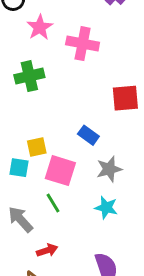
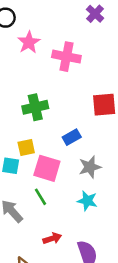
green cross: (29, 76) -> (35, 107), moved
blue rectangle: (88, 135) -> (72, 137), turned -66
red arrow: (47, 250) -> (52, 238), moved

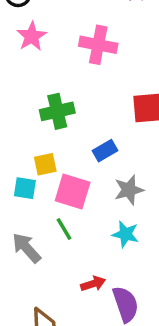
pink star: (29, 42) -> (32, 36), moved
red arrow: (52, 238) -> (93, 284), moved

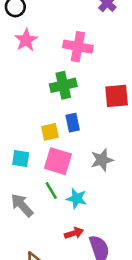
green cross: (57, 111) -> (63, 85), moved
blue rectangle: (105, 151) -> (73, 123), moved, turned -72
yellow square: (45, 164) -> (50, 132), moved
cyan star: (125, 234) -> (77, 199), moved

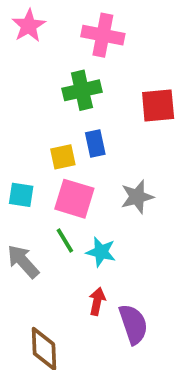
red arrow: (74, 233) -> (97, 301), turned -60

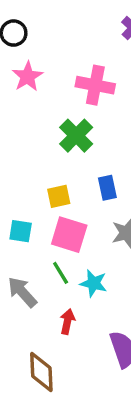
green cross: (82, 90) -> (76, 136), turned -32
blue rectangle: (95, 144) -> (107, 188), moved
red arrow: (97, 301) -> (67, 322), moved

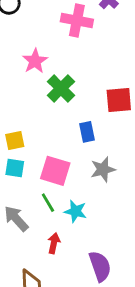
pink star: (27, 76) -> (35, 61), moved
pink cross: (95, 85) -> (77, 21), moved
yellow square: (59, 196) -> (15, 140), moved

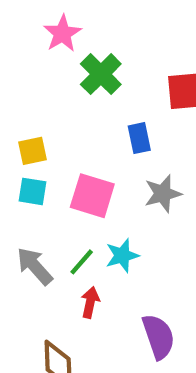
green line: (48, 203) -> (82, 262), moved, turned 72
cyan star: (75, 211) -> (122, 255), turned -30

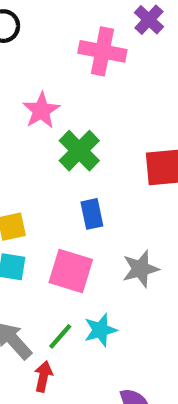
blue rectangle: (139, 138) -> (92, 214), moved
red arrow: (90, 302) -> (43, 376), moved

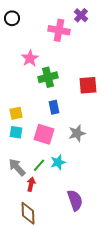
green cross: (79, 151) -> (48, 77), turned 30

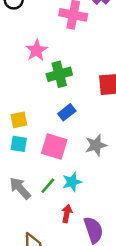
blue rectangle: (54, 107) -> (67, 112), turned 64
red arrow: (31, 184) -> (67, 214), moved

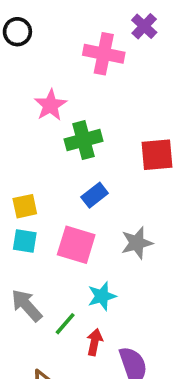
green line: (48, 186) -> (65, 324), moved

